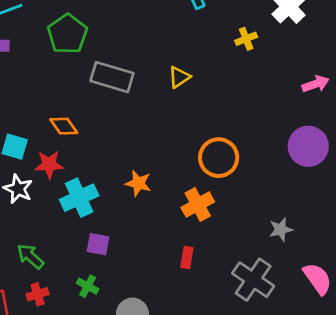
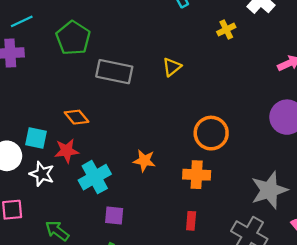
orange cross: (198, 205) -> (197, 175), turned 36
gray star: (281, 229) -> (269, 190), size x1.8

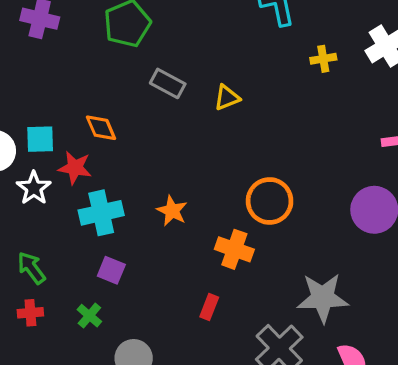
yellow cross: (226, 30) -> (323, 59), moved
yellow triangle: (172, 67) -> (227, 98), moved
gray rectangle: (114, 72) -> (168, 83), size x0.7
cyan square: (36, 138) -> (40, 139), turned -30

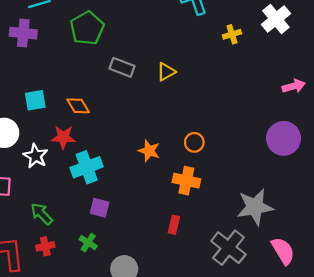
cyan square: (40, 139) -> (35, 100), moved
orange circle: (270, 201) -> (194, 142), moved, size x0.6
orange star: (172, 211) -> (149, 151), moved

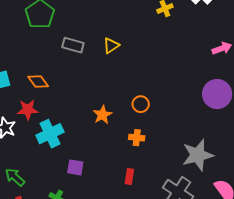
orange star: (149, 151) -> (102, 115), turned 30
orange cross: (186, 181) -> (137, 138), size x0.7
purple square: (100, 208) -> (75, 167), moved

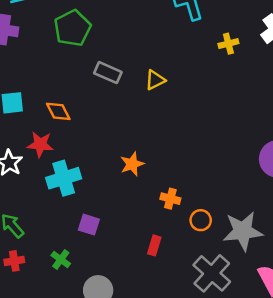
orange circle: (141, 104) -> (201, 220), moved

